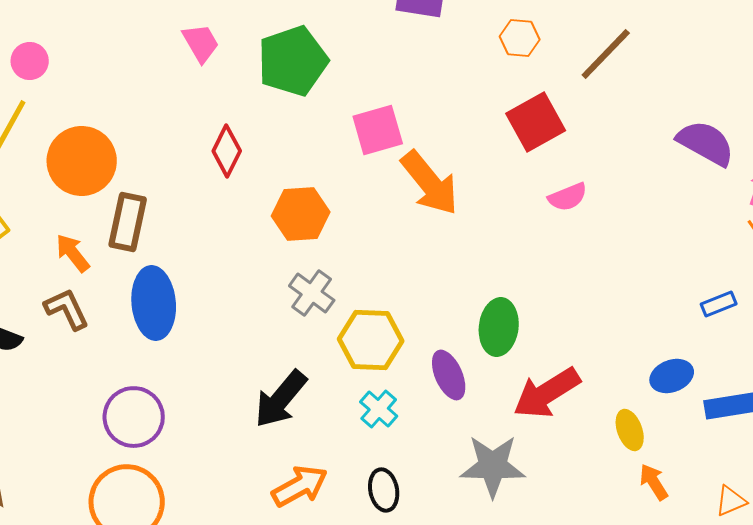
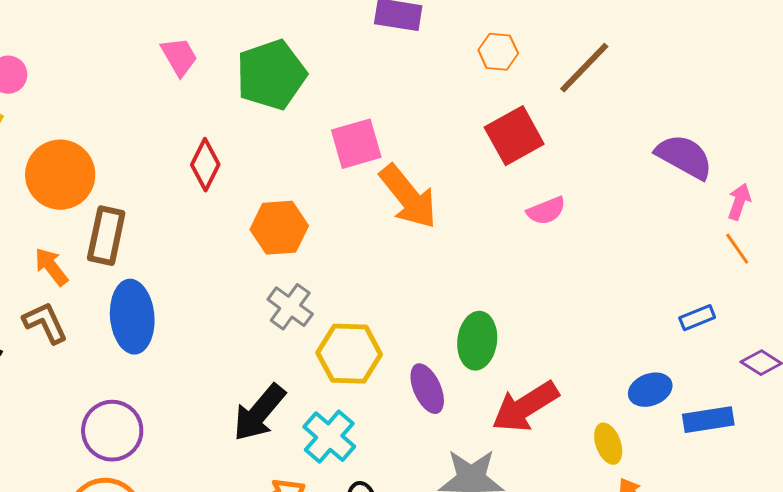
cyan cross: (379, 409) -> (329, 437), moved, size x1.4

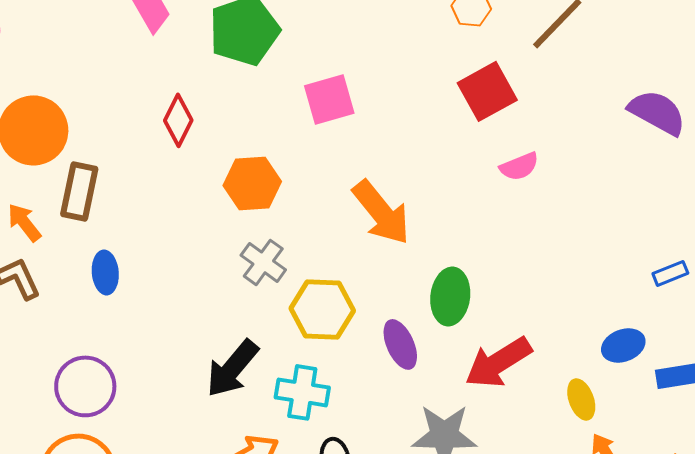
orange arrow: (408, 197) -> (381, 212), moved
blue ellipse: (132, 317) -> (105, 272), size x0.6
cyan cross: (329, 437) -> (302, 392), turned -32

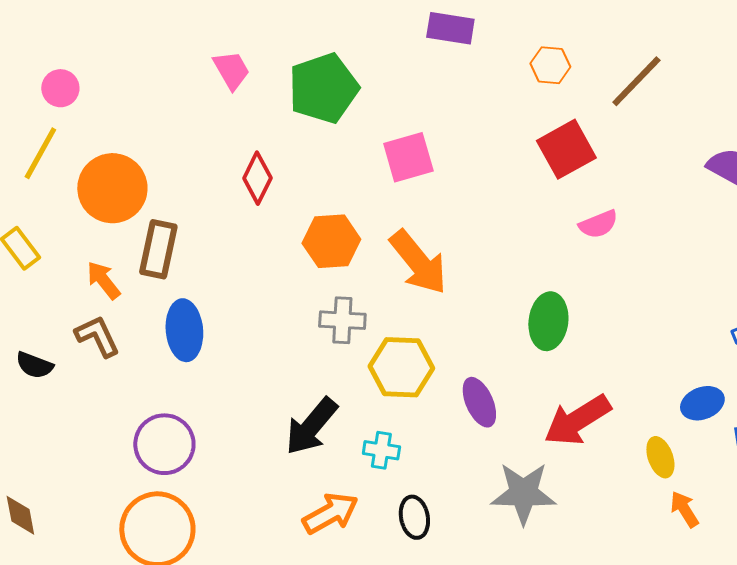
orange arrow: (381, 212) -> (418, 262), moved
gray cross: (263, 262) -> (342, 320), turned -33
blue ellipse: (105, 272) -> (184, 330), size x1.4
green ellipse: (450, 296) -> (548, 321), moved
cyan cross: (302, 392) -> (381, 450), size x0.7

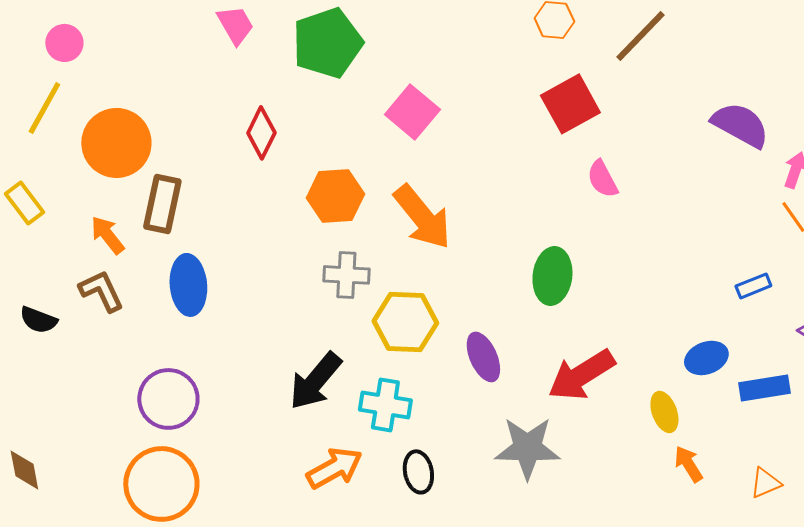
pink square: (408, 157) -> (412, 112), turned -34
pink semicircle: (598, 224) -> (602, 179), turned 84
cyan cross: (381, 450) -> (385, 405), size x1.4

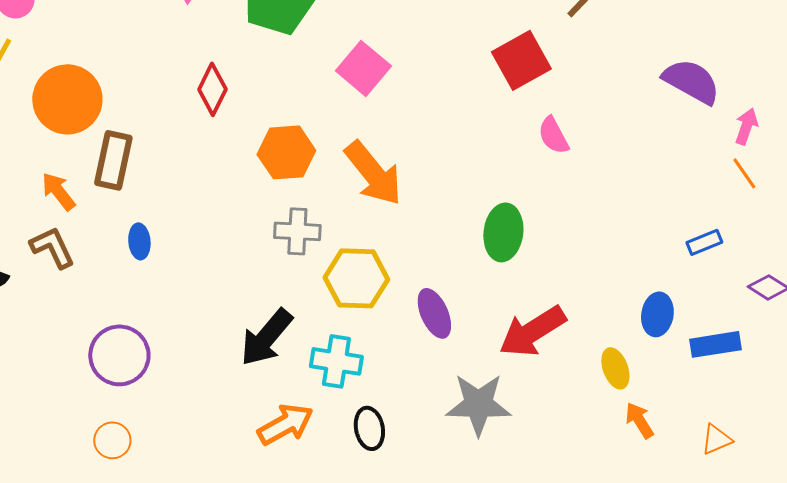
blue ellipse: (188, 285) -> (139, 241), size x0.6
blue ellipse: (706, 358) -> (657, 314), turned -60
orange circle: (161, 484) -> (112, 440), size x0.5

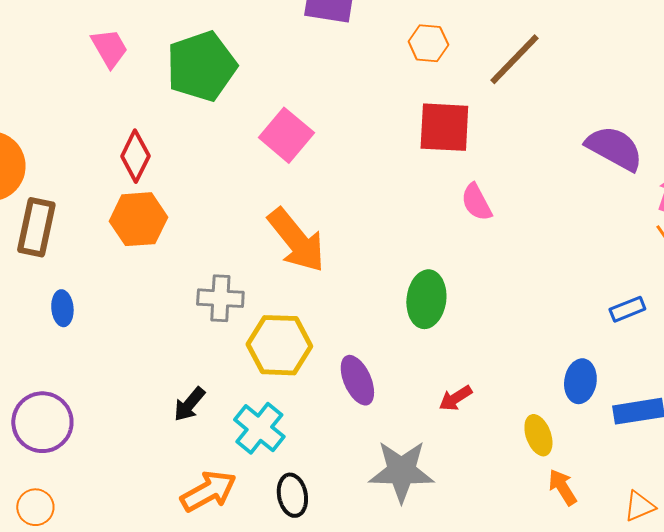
red square: (521, 60) -> (444, 127), turned 32
orange hexagon: (286, 152) -> (138, 219), moved
red arrow: (532, 331) -> (455, 398), size x0.5
black arrow: (266, 337) -> (189, 404), size x0.6
cyan cross: (336, 361) -> (259, 428), turned 30

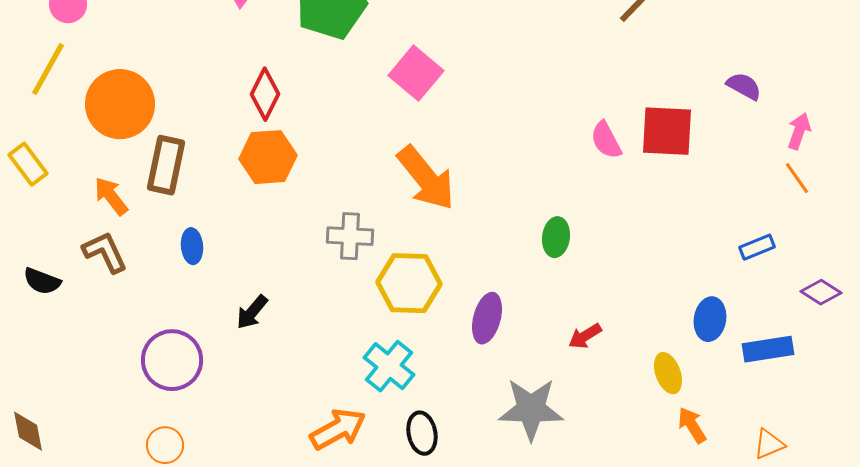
red square: (444, 127) -> (667, 131), moved
purple semicircle: (614, 148) -> (744, 86), size x0.6
green ellipse: (426, 299) -> (556, 237), size x0.7
purple ellipse: (357, 380) -> (487, 318), turned 39
black arrow: (189, 404) -> (252, 312), moved

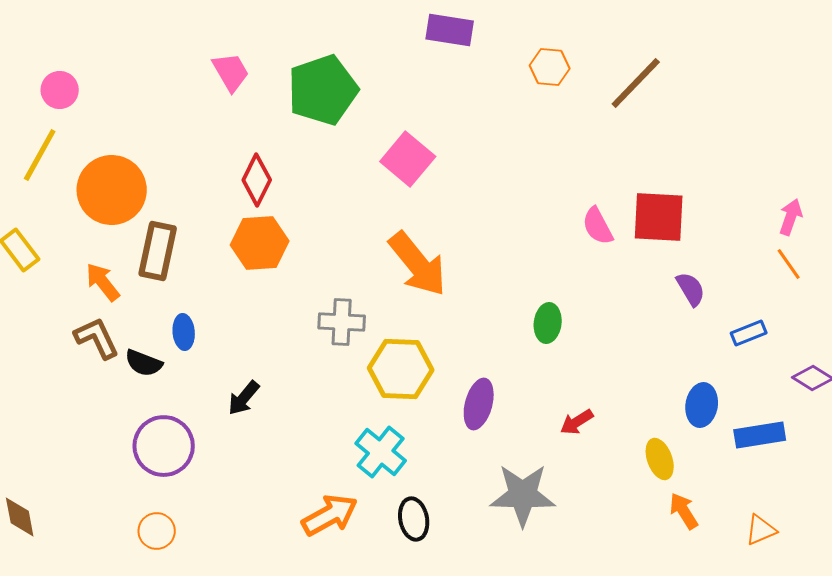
purple semicircle: (744, 86) -> (691, 289), moved, turned 30
black semicircle: (42, 281) -> (144, 363), moved

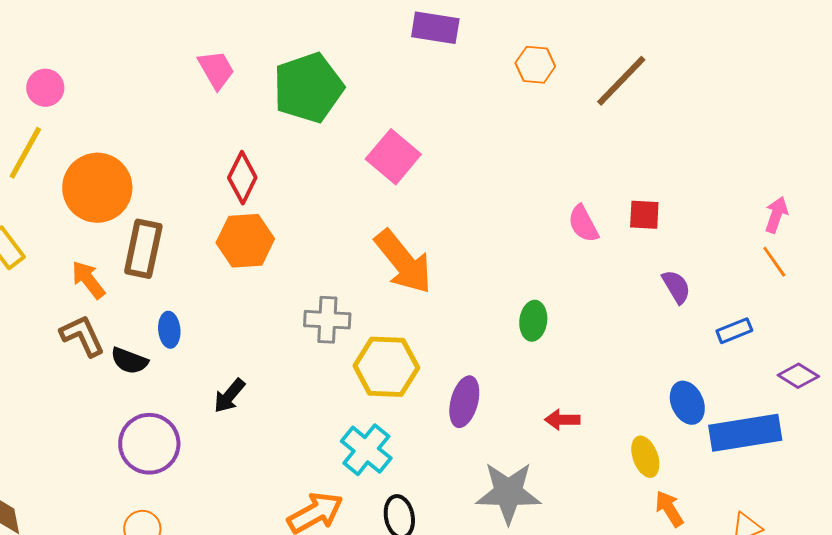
red square: (659, 217) -> (644, 215), size x0.6
blue ellipse: (702, 405) -> (687, 403), turned -33
red arrow: (577, 422) -> (562, 420), turned 32
blue rectangle: (760, 435) -> (745, 433), size x1.4

